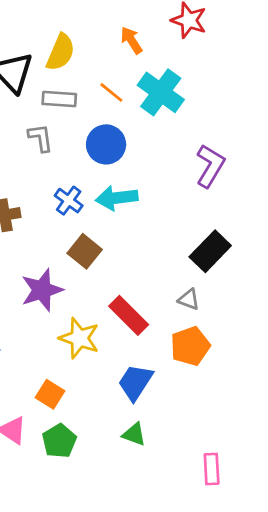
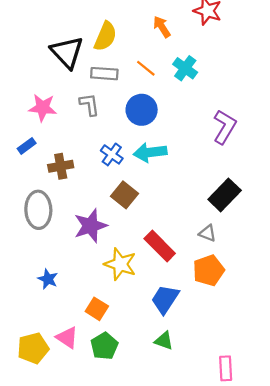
cyan cross: (161, 92) -> (185, 68), size x0.7

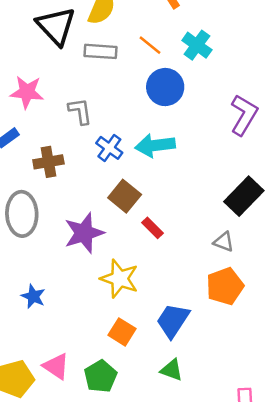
gray L-shape: (89, 104) -> (80, 111), moved
blue circle: (142, 110) -> (165, 87), moved
red rectangle: (160, 246) -> (153, 228), moved, size x0.6
orange square: (97, 309) -> (122, 332), moved

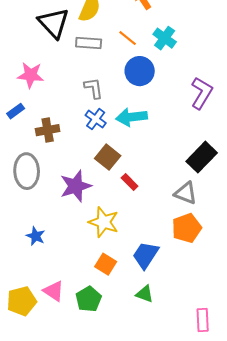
gray L-shape: (80, 111) -> (94, 88), moved
gray triangle: (224, 242) -> (186, 193), size x1.4

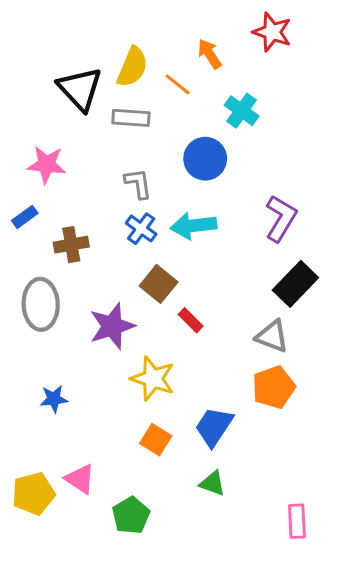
orange line: (128, 38) -> (178, 84), moved
purple L-shape: (202, 93) -> (281, 218), moved
blue star: (36, 236) -> (54, 399), turned -30
green pentagon: (89, 299) -> (131, 515), moved

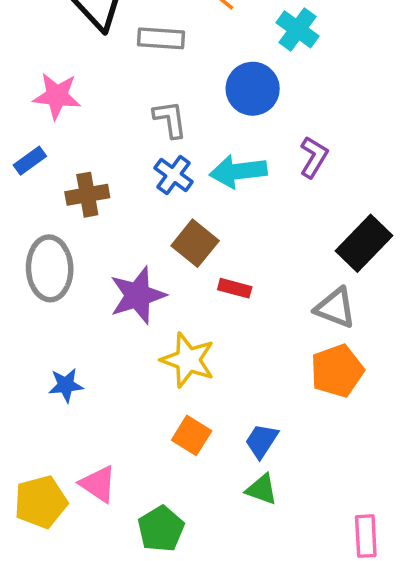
purple L-shape: (281, 218) -> (314, 157), moved, size x0.7
red rectangle: (191, 320) -> (235, 288), turned -30
blue trapezoid: (214, 427) -> (262, 441), moved, size x0.7

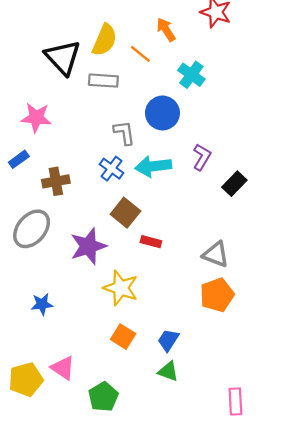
gray L-shape: (170, 119) -> (124, 133), moved
black rectangle: (364, 243) -> (234, 184), moved, size x0.7
gray ellipse: (50, 268) -> (32, 229), turned 42

